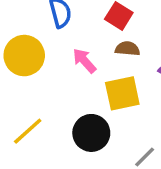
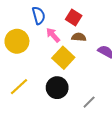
pink arrow: (84, 61) -> (53, 35), moved
yellow square: (122, 93) -> (63, 58), moved, turned -35

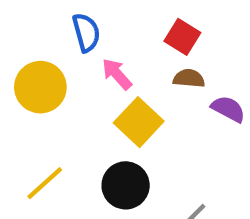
red square: (74, 18) -> (182, 37), moved
brown semicircle: (79, 37) -> (189, 78), moved

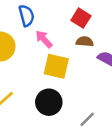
yellow square: (139, 122) -> (56, 66), turned -30

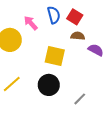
blue semicircle: (27, 16) -> (54, 15), moved
pink arrow: (44, 39) -> (31, 23), moved

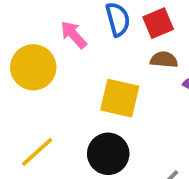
red square: (75, 17) -> (158, 23), turned 35

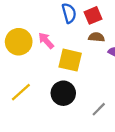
pink arrow: (74, 35) -> (46, 41), moved

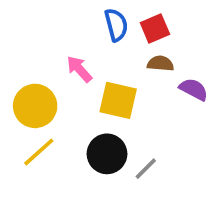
yellow circle: (19, 42) -> (35, 106), moved
gray line: (99, 109) -> (146, 169), moved

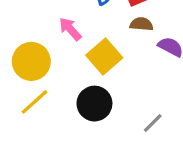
yellow square: (118, 100) -> (104, 57), turned 36
gray line: (146, 169) -> (153, 123), moved

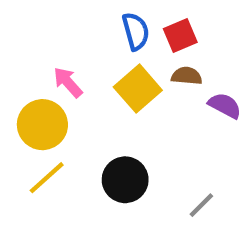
pink arrow: (70, 29) -> (68, 82), moved
yellow square: (104, 57) -> (138, 89), moved

